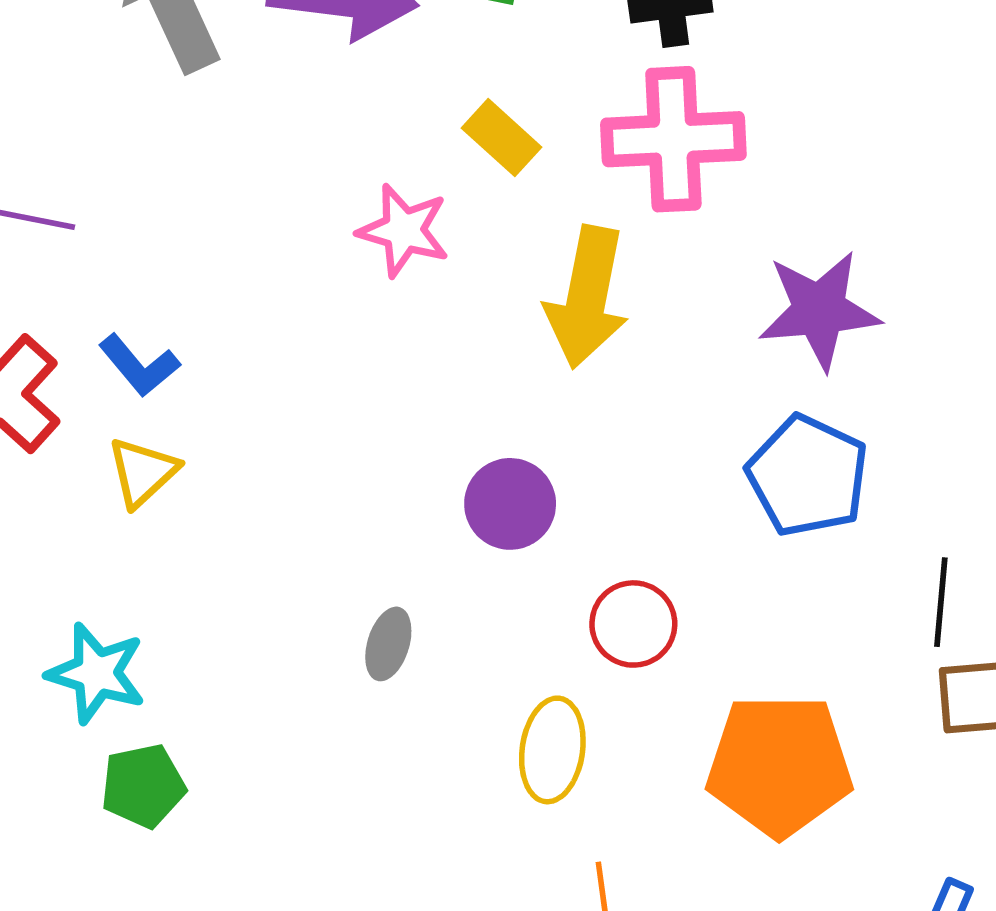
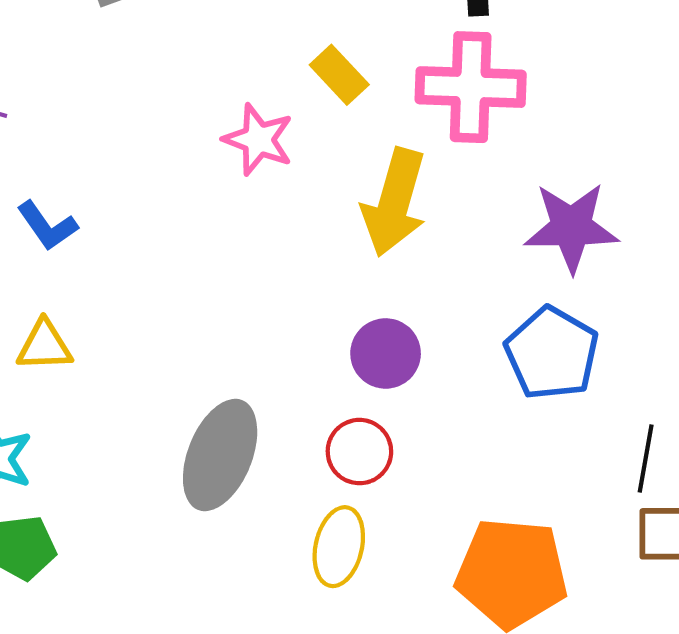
yellow triangle: (143, 472) -> (44, 346), moved, turned 36
purple circle: (510, 504) -> (386, 353), moved
red circle: (633, 624) -> (359, 452), moved
gray ellipse: (388, 644) -> (220, 455), size x2.0

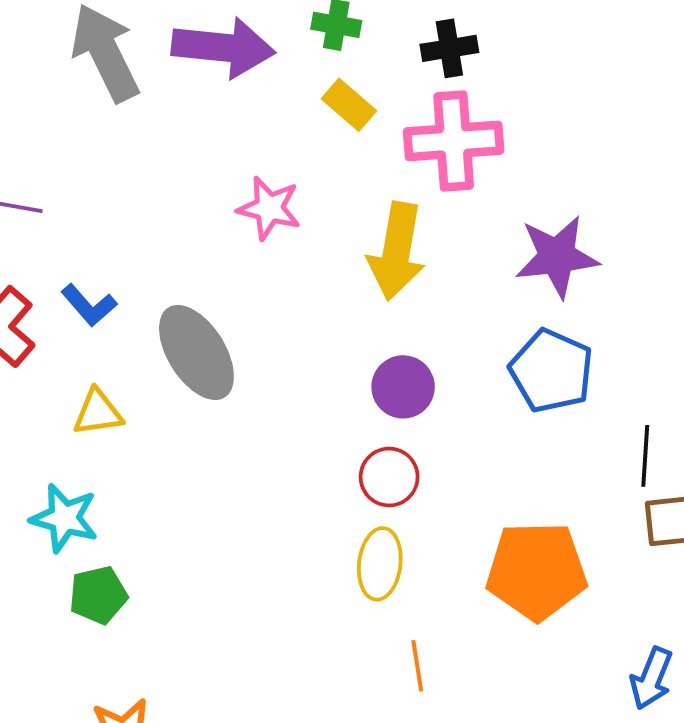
yellow rectangle: (339, 75) -> (349, 105), moved
gray ellipse: (220, 455) -> (196, 352), moved, turned -48

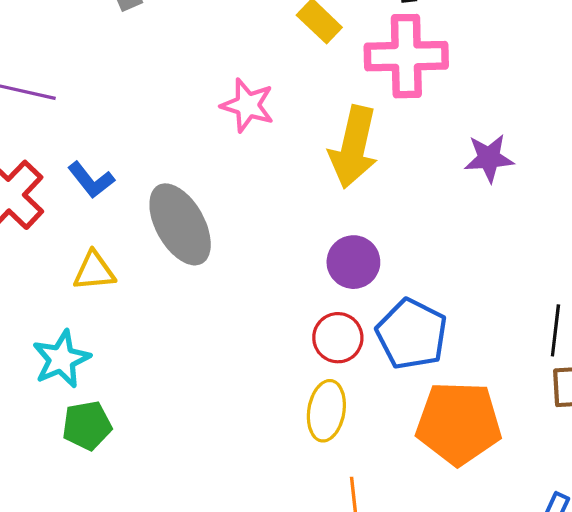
purple star: (557, 257) -> (489, 158), size x0.7
blue pentagon: (551, 371) -> (412, 334), moved
cyan star: (64, 518) -> (61, 359), turned 30

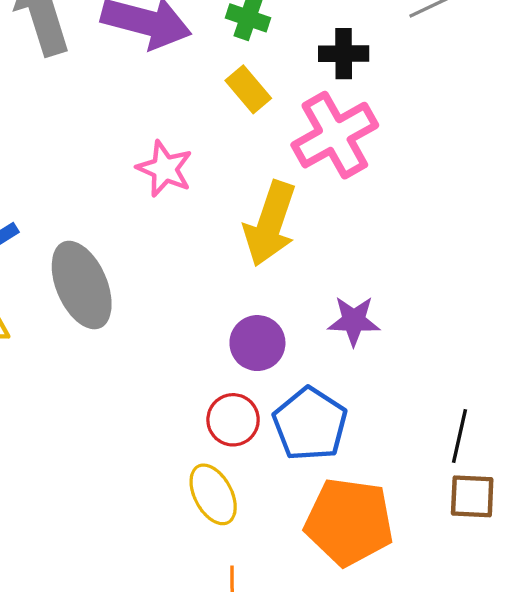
pink cross: (406, 56) -> (335, 135), turned -34
purple star: (489, 158) -> (354, 321), moved
yellow ellipse: (326, 411) -> (213, 494), turned -44

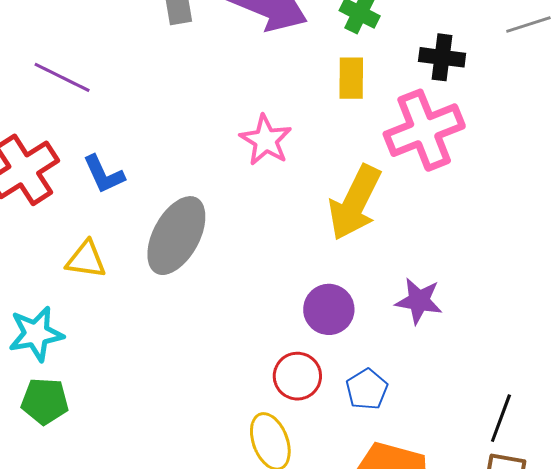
yellow rectangle: (248, 89) -> (351, 78), turned 33
gray ellipse: (82, 285) -> (176, 236), turned 44
blue pentagon: (310, 424) -> (367, 389), size x0.6

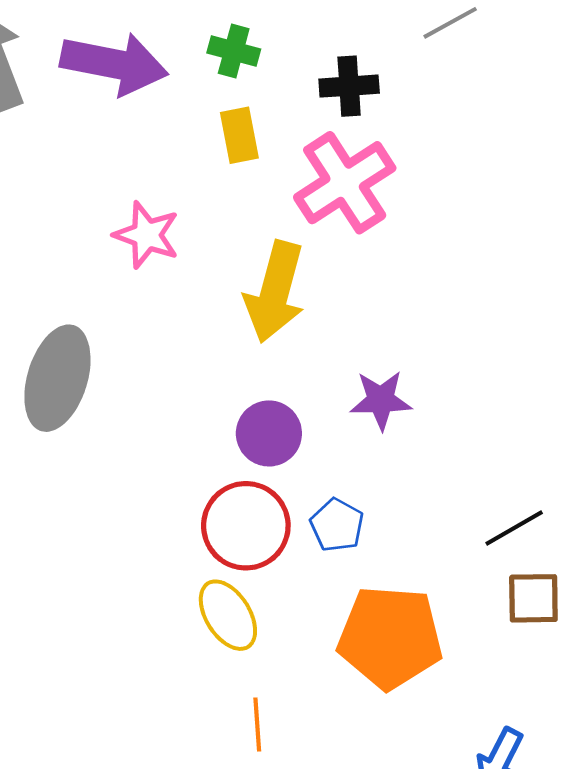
red circle: (297, 376) -> (246, 526), size x1.4
black line: (501, 418) -> (514, 528), turned 51

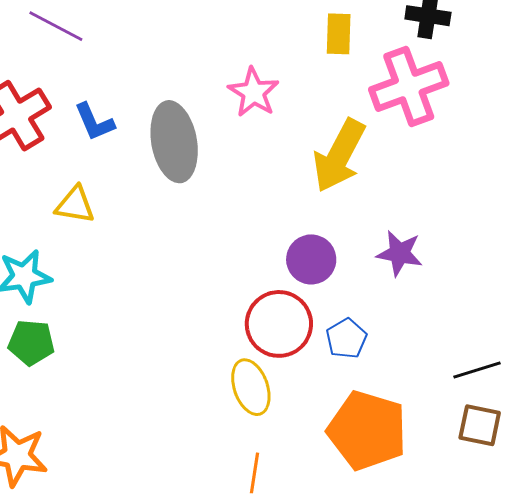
gray ellipse: (57, 378) -> (174, 142), moved, turned -40

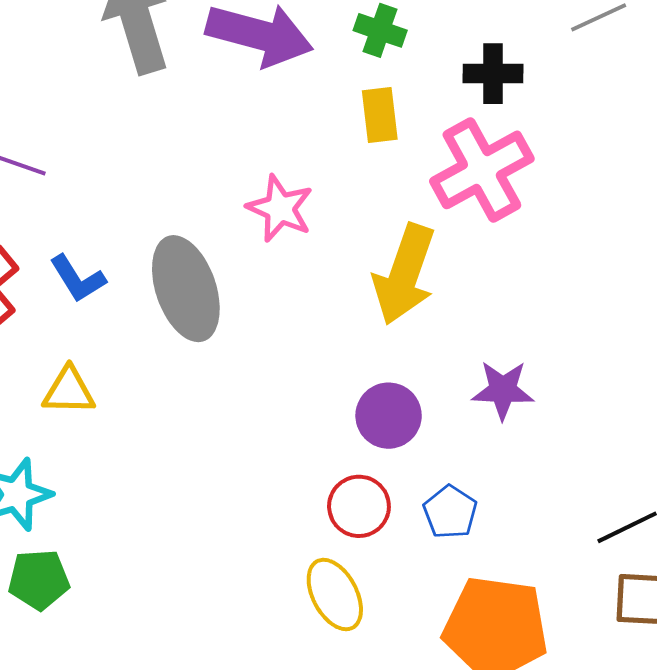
red circle: (279, 324) -> (359, 506), size x0.7

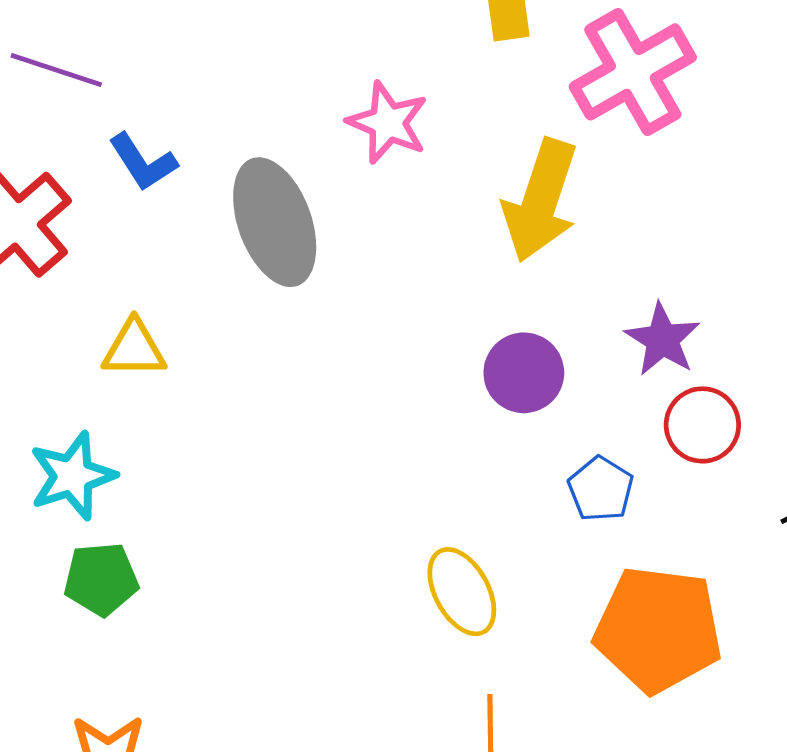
blue L-shape: (78, 279) -> (143, 162), moved
purple star: (503, 390) -> (662, 339), turned 30
red circle: (359, 506) -> (702, 425), moved

